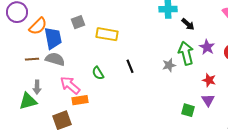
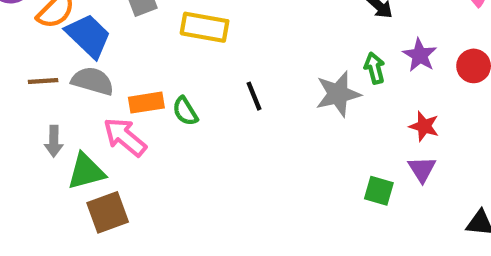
blue trapezoid: (53, 38) -> (88, 36), turned -35
green arrow: (186, 53) -> (375, 68), size x0.6
gray star: (169, 65) -> (338, 94), size x1.5
orange rectangle: (80, 100) -> (146, 103), moved
green triangle: (28, 101) -> (86, 171), moved

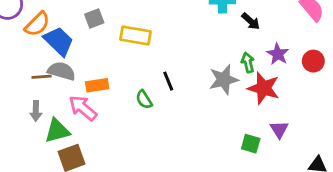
brown line: (43, 81) -> (42, 77), moved
green semicircle: (185, 111) -> (144, 100), moved
red star: (424, 126) -> (264, 88), moved, size x1.6

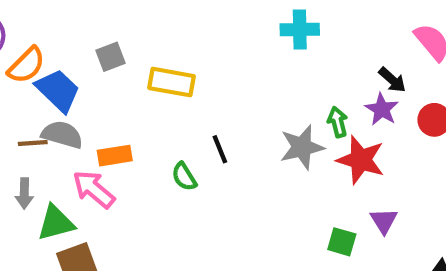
black arrow: (251, 21) -> (392, 80), moved

